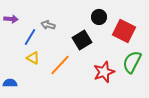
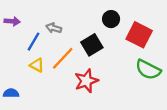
green semicircle: (132, 62) -> (148, 70), turned -90
orange line: (60, 65) -> (63, 58), moved
red star: (104, 72) -> (86, 81), moved

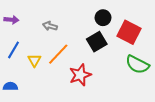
blue line: (33, 42) -> (13, 50), moved
black square: (92, 45) -> (97, 42), moved
yellow triangle: (37, 65) -> (34, 60), turned 32

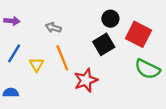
orange line: (58, 54) -> (62, 58), turned -65

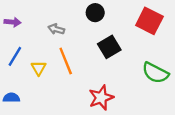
black circle: (110, 19) -> (95, 13), moved
red square: (138, 34) -> (149, 21), moved
red star: (86, 80) -> (101, 98), moved

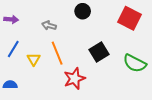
black square: (109, 47) -> (99, 52), moved
red star: (101, 98) -> (74, 79), moved

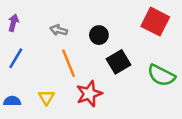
black circle: (83, 11) -> (99, 35), moved
purple arrow: (11, 19) -> (13, 23), turned -80
yellow triangle: (34, 59) -> (46, 97), moved

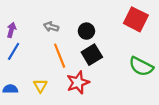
purple arrow: (13, 23) -> (11, 30), moved
black square: (118, 62) -> (92, 55), moved

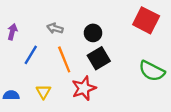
blue line: (14, 51) -> (31, 55), moved

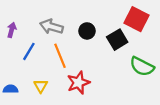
gray arrow: (55, 28) -> (51, 27), size x1.5
black square: (99, 58) -> (117, 40), moved

